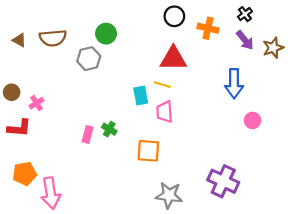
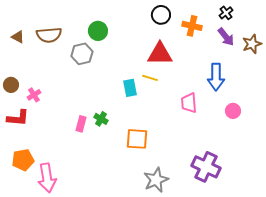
pink trapezoid: (165, 112) -> (189, 103), moved
gray star: (169, 195) -> (156, 180), turned -30

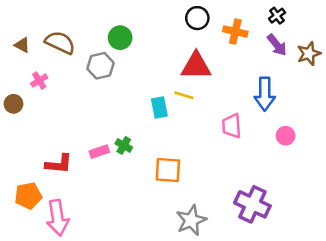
brown semicircle: (49, 35) -> (60, 43), turned -150
pink cross: (34, 95) -> (39, 81), moved
red L-shape: (18, 118) -> (59, 164), moved
pink rectangle: (81, 124) -> (99, 152), turned 56

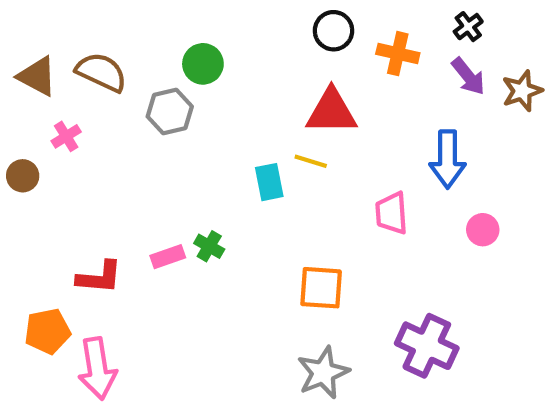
brown triangle: (22, 45) -> (37, 76), size x1.5
orange square: (168, 170) -> (321, 288), moved

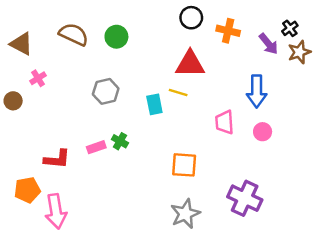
black cross: (468, 27) -> (290, 28), moved
brown semicircle: (101, 72) -> (74, 34), moved
gray hexagon: (170, 112) -> (106, 91), moved
pink circle: (483, 230) -> (263, 132), moved

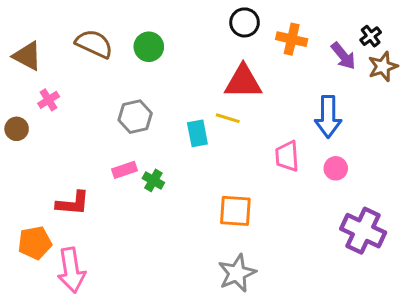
pink rectangle: (96, 147) -> (124, 170), moved
purple cross: (245, 198) -> (363, 231), moved

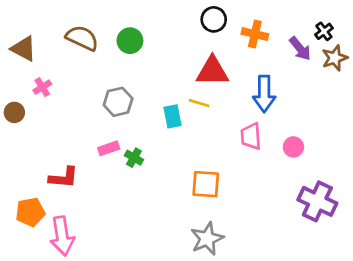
blue arrow: (328, 117) -> (264, 94), moved

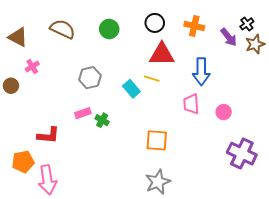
black circle: (214, 19) -> (155, 23), moved
green circle: (130, 41) -> (109, 29), moved
cyan rectangle: (173, 116) -> (131, 89), turned -30

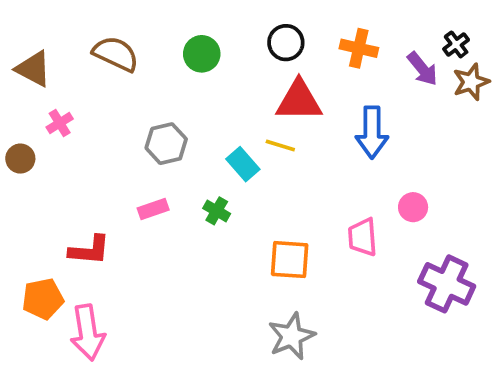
pink trapezoid: (191, 104) -> (363, 237), moved
green cross: (102, 120) -> (217, 211), moved

